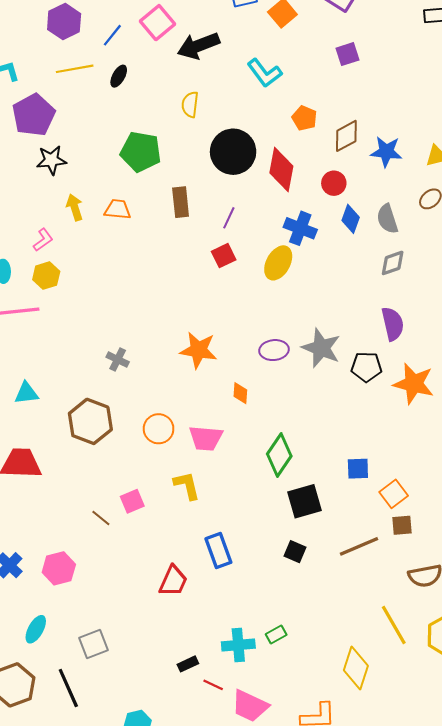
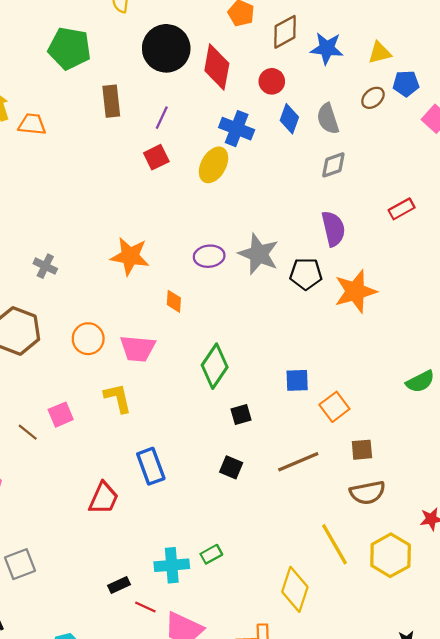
orange trapezoid: (118, 209) -> (32, 124), moved
orange star: (414, 384) -> (355, 291), turned -30
black square: (304, 501) -> (241, 415), size x0.6
brown square: (402, 525) -> (362, 450), moved

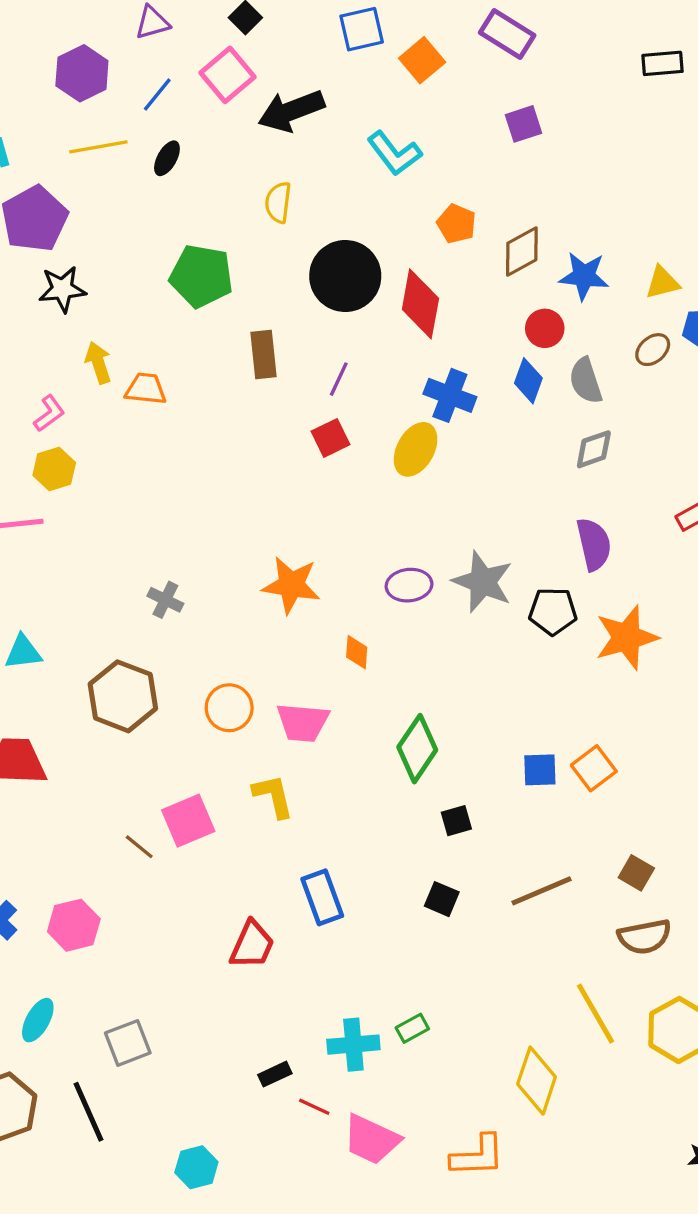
red circle: (272, 81) -> (545, 328), moved
orange square: (334, 407) -> (594, 768), moved
pink square: (61, 415) -> (188, 821), size x1.4
brown square: (362, 450) -> (636, 873), turned 35

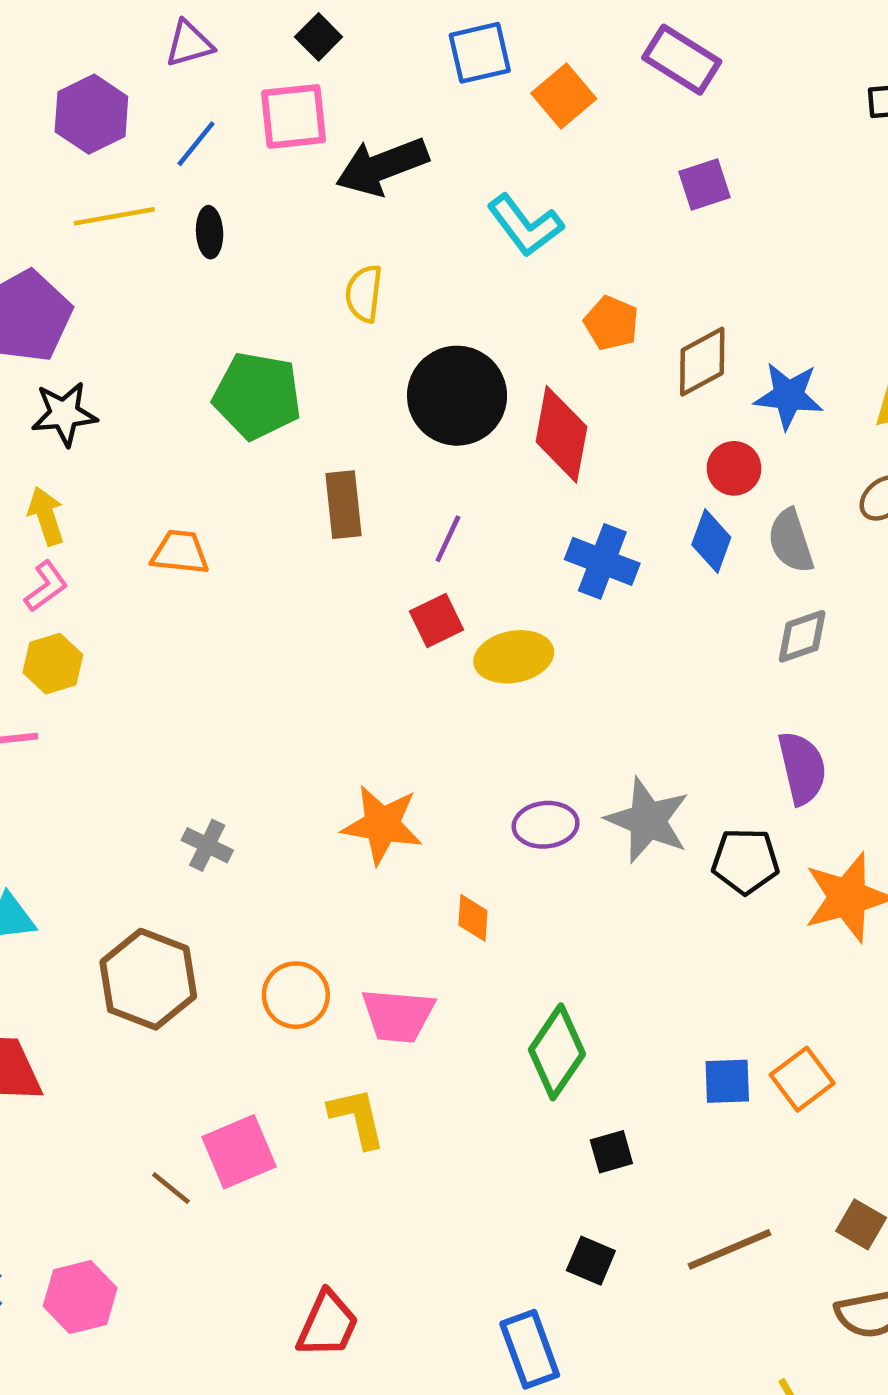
pink square: (227, 75) -> (294, 116), turned 34
black ellipse: (167, 158) -> (210, 232), turned -32
yellow arrow: (98, 363) -> (46, 516), moved
yellow ellipse: (416, 449) -> (514, 657), moved, turned 50
blue rectangle: (322, 897) -> (530, 1349), moved

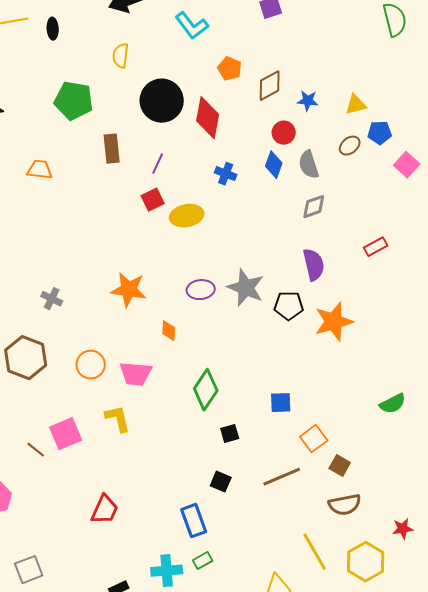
blue star: (788, 396) -> (308, 101), size x0.7
blue cross: (602, 561) -> (226, 174), size x0.7
orange square: (802, 1079) -> (314, 439), moved

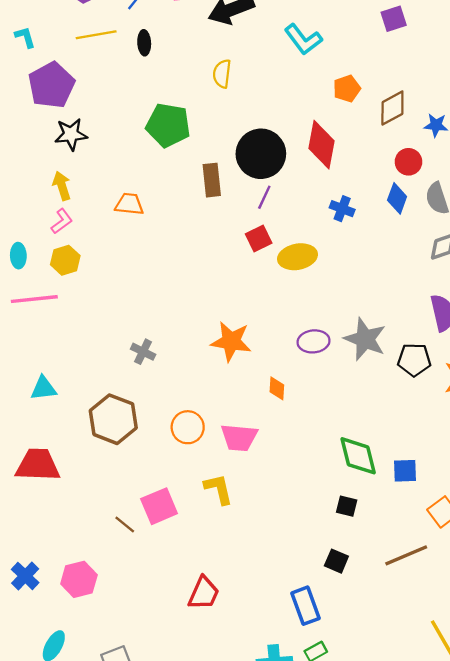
orange pentagon: (230, 69) -> (347, 89), turned 30
black circle: (162, 101) -> (261, 154), moved
green diamond: (206, 390) -> (358, 456), moved, turned -48
black square: (230, 434) -> (347, 506), turned 30

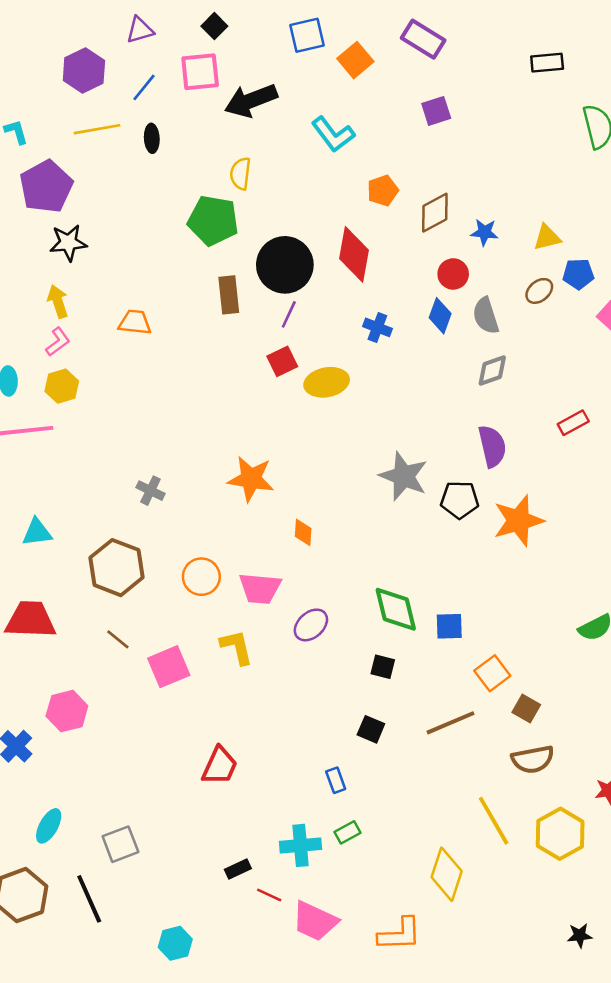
green pentagon: (168, 125) -> (213, 221), moved
purple ellipse: (314, 341) -> (311, 625), moved, turned -36
brown line: (125, 524) -> (118, 639), moved
pink hexagon: (79, 579) -> (67, 711), moved
blue rectangle: (306, 606) -> (336, 780), size x0.6

